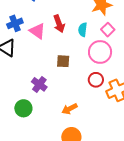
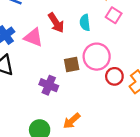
pink circle: (100, 52) -> (97, 57), moved
purple cross: (39, 84) -> (49, 85), moved
orange arrow: (70, 109) -> (72, 121), moved

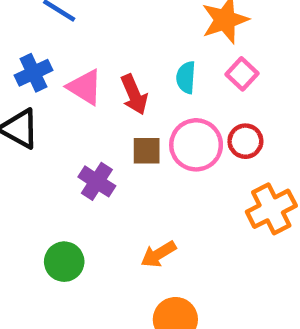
red arrow: (56, 23) -> (134, 95), moved
red circle: (114, 76) -> (245, 141), moved
orange arrow: (72, 121) -> (158, 254), moved

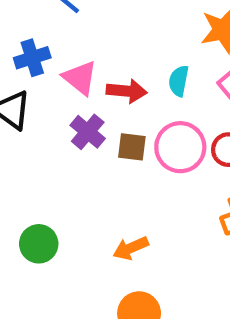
red arrow: (134, 95) -> (127, 91), turned -69
purple cross: (97, 181) -> (88, 132), moved

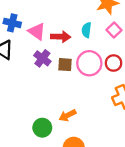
blue cross: (32, 58) -> (12, 23), turned 35
green circle: (39, 244) -> (42, 128), moved

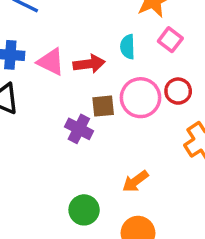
purple cross: (42, 58) -> (79, 129), moved
orange arrow: (68, 115) -> (135, 181), moved

